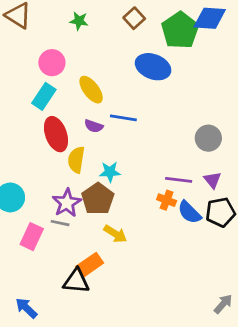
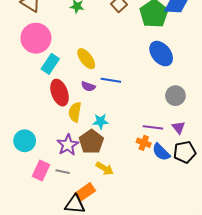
pink circle: (52, 63) -> (36, 38), moved, size x1.5
blue ellipse: (153, 67) -> (161, 54), moved, turned 30
gray line: (60, 223) -> (63, 172), moved

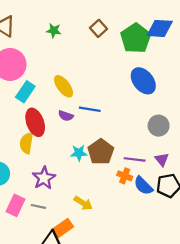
yellow semicircle: (75, 112) -> (26, 143), moved
brown pentagon: (91, 142) -> (101, 152), moved

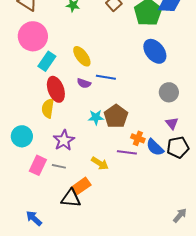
purple line: (135, 159) -> (127, 152), moved

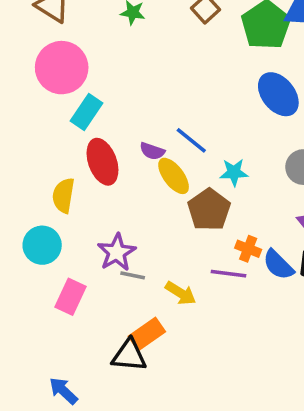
yellow ellipse: (82, 56) -> (174, 176), moved
blue line: (106, 77) -> (191, 140), turned 30
yellow semicircle: (48, 108) -> (63, 195), moved
cyan star: (96, 117) -> (234, 172), moved
gray line: (59, 166) -> (133, 275), moved

